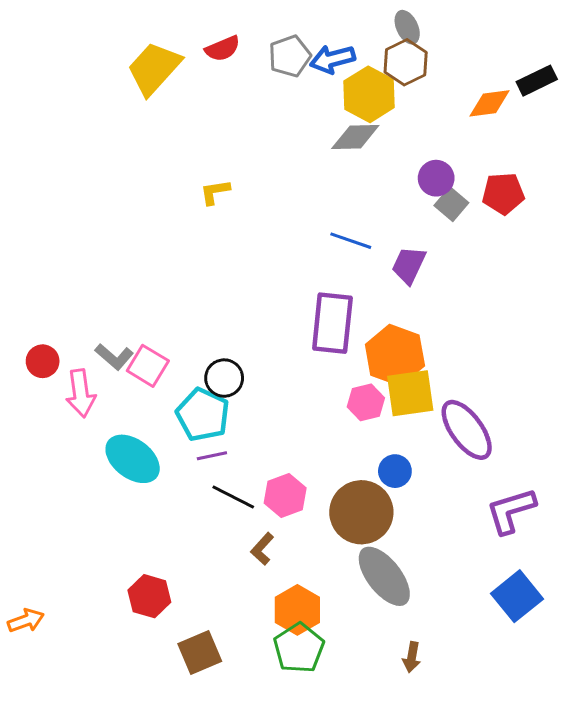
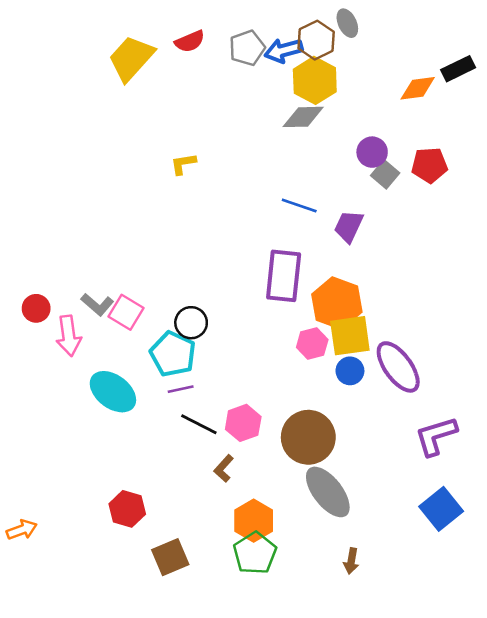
brown hexagon: (406, 62) -> (316, 40), moved
blue circle: (395, 471) -> (350, 371), moved

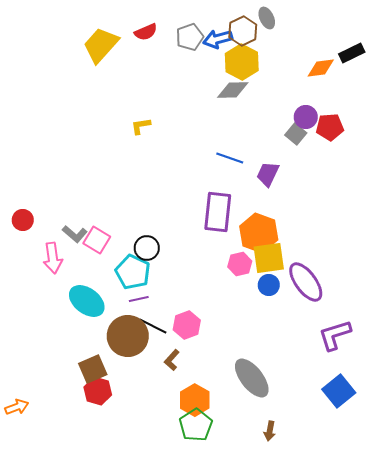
purple circle: (372, 152) -> (306, 117), moved
red circle: (36, 308) -> (23, 220), moved
brown circle: (308, 437) -> (128, 336), moved
brown square: (170, 557) -> (93, 369), moved

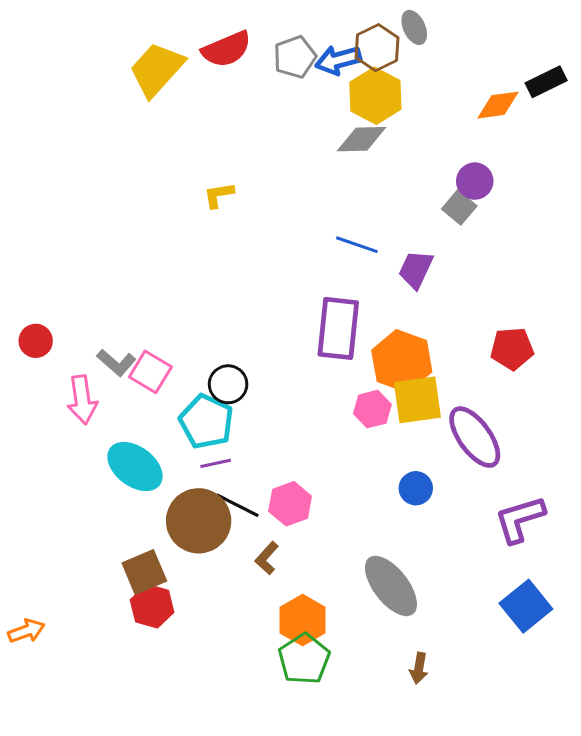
red semicircle: (146, 32) -> (227, 49), size x1.4
red pentagon: (330, 127) -> (512, 349), moved
blue circle: (269, 285) -> (416, 488), moved

